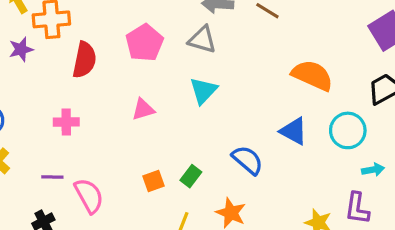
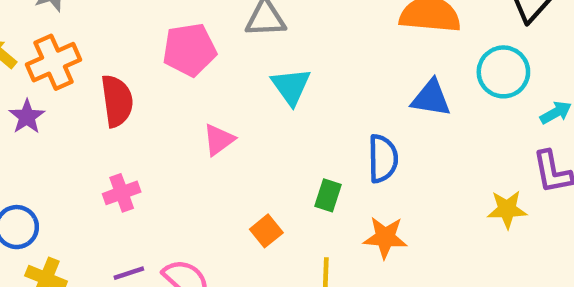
pink pentagon: (145, 43) -> (189, 50), turned -30
blue semicircle: (248, 160) -> (383, 159), turned 68
green rectangle: (191, 176) -> (328, 195), moved

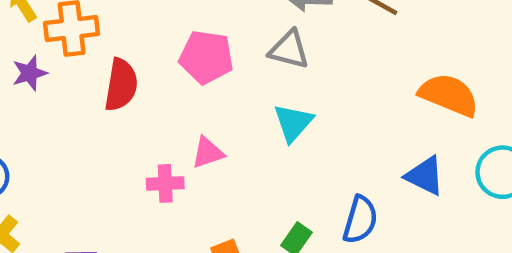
pink cross: (122, 193) -> (165, 183), moved

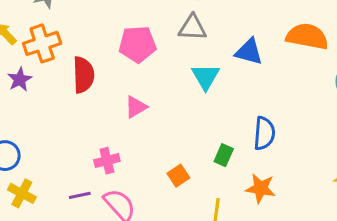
pink triangle: (208, 153) -> (136, 107), moved
blue triangle: (425, 176) -> (249, 52), moved
pink cross: (165, 183) -> (107, 161), moved

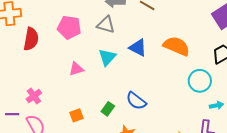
pink triangle: (136, 107) -> (76, 69), moved
blue semicircle: (264, 133) -> (136, 101), turned 110
pink cross: (107, 161) -> (34, 96), turned -35

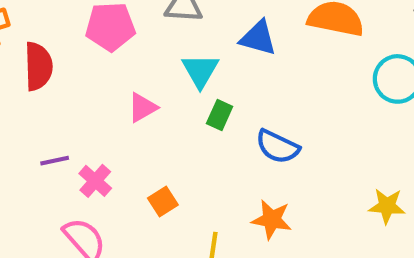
pink cross: (34, 96) -> (95, 181), moved
green rectangle: (108, 109) -> (220, 115), moved
purple line: (12, 114) -> (55, 161), moved

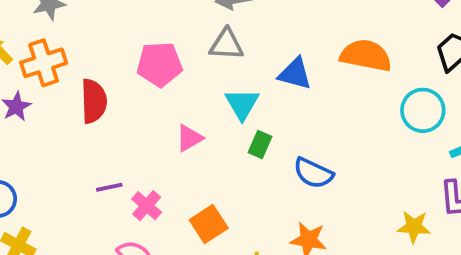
orange square: (163, 201) -> (209, 224), size x1.4

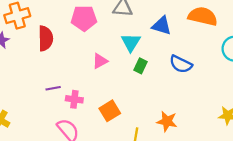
blue semicircle: (313, 173) -> (181, 64), moved
pink cross: (147, 206) -> (74, 99), turned -35

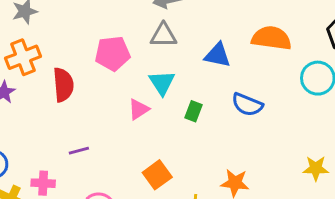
cyan triangle: (131, 42) -> (162, 83), moved
pink cross: (74, 99) -> (43, 183), moved

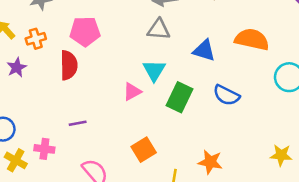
pink pentagon: (113, 53) -> (85, 31), moved
orange cross: (23, 57) -> (36, 39), size x0.7
green rectangle: (194, 111) -> (179, 97), size x1.6

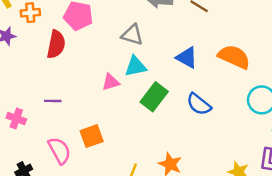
gray triangle: (159, 30) -> (132, 35), moved
cyan triangle: (154, 70) -> (136, 66), turned 35
orange square: (144, 150) -> (92, 136), moved

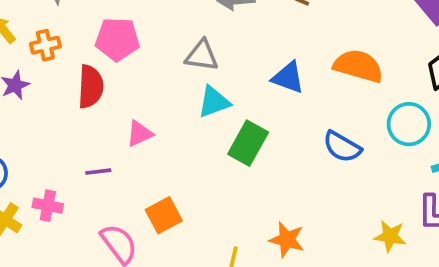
pink triangle: (111, 82) -> (140, 134), moved
blue semicircle: (199, 104) -> (342, 147), moved

